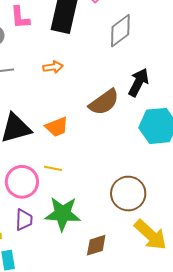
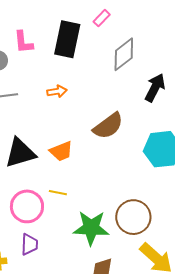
black arrow: (139, 82) -> (155, 88), moved
green star: (63, 214) -> (91, 228), moved

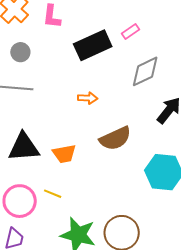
black rectangle: (67, 39) -> (93, 45), turned 42
pink L-shape: (23, 42) -> (52, 16), moved
orange arrow: (57, 91) -> (88, 98), moved

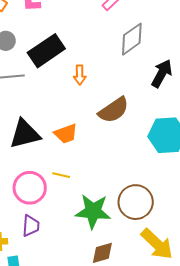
black rectangle: (93, 45) -> (46, 51), moved
orange arrow: (88, 98) -> (80, 75), turned 96

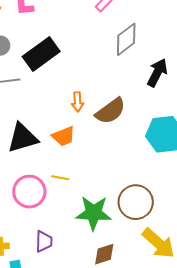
orange arrow: (80, 75) -> (78, 102), moved
purple trapezoid: (31, 226) -> (44, 241), moved

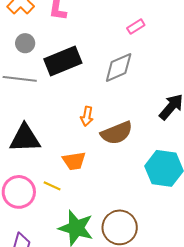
gray diamond: (126, 39) -> (119, 67), moved
orange trapezoid: (64, 136) -> (74, 161), moved

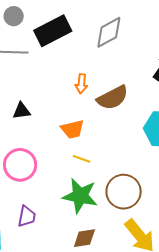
black triangle: (25, 138) -> (22, 111), size x0.6
yellow line: (52, 186) -> (82, 159), moved

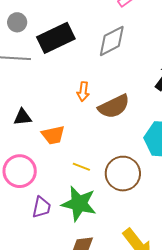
orange trapezoid: (72, 129) -> (53, 135), moved
brown circle: (124, 192) -> (123, 174), moved
purple trapezoid: (27, 216) -> (41, 207), moved

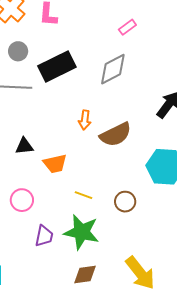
pink circle: (20, 171) -> (22, 200), size x0.7
brown circle: (123, 174) -> (125, 202), size x0.6

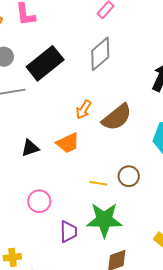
orange arrow: (85, 120) -> (84, 110), turned 36
orange trapezoid: (55, 164) -> (68, 143), moved
brown circle: (125, 202) -> (129, 176), moved

